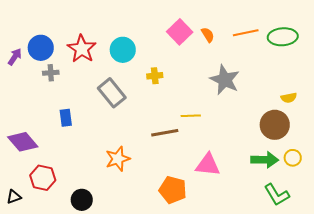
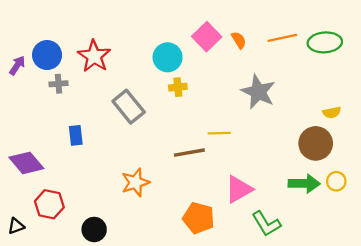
cyan circle: (123, 50) -> (168, 57), moved
pink triangle: (208, 165) -> (239, 189), turned -36
green L-shape: (277, 195) -> (266, 224), moved

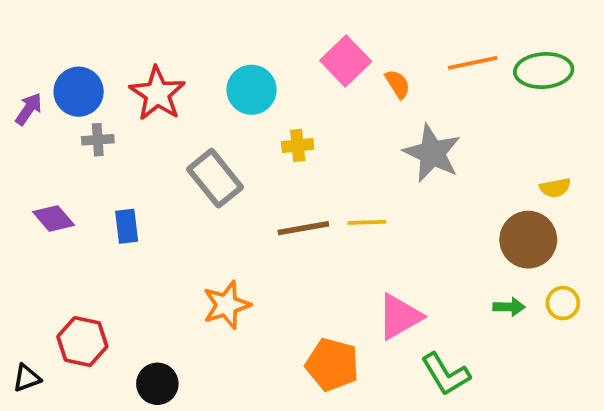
orange semicircle: (239, 40) -> (398, 84), moved
cyan circle: (168, 57) -> (252, 90), moved
brown line: (189, 153) -> (303, 228), moved
purple diamond: (26, 163) -> (54, 219), moved, size x0.7
green arrow: (304, 184) -> (509, 307), size x0.6

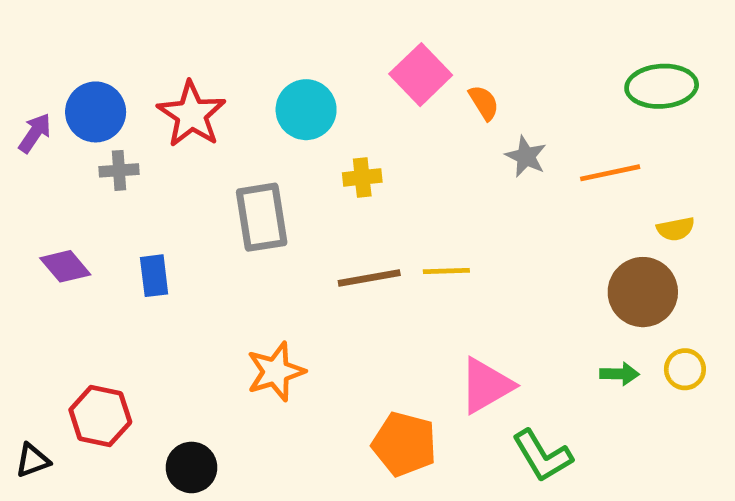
orange line: (473, 63) -> (610, 173), moved
gray star: (432, 153) -> (526, 156), moved, size x0.6
gray rectangle: (215, 178) -> (262, 217), turned 30

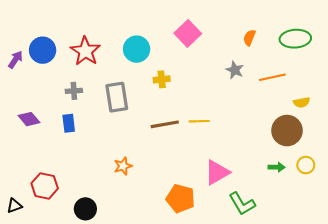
orange semicircle: (484, 103) -> (249, 38), moved, turned -126
gray cross: (119, 170) -> (74, 91), moved
orange star: (276, 372) -> (123, 166), size x0.7

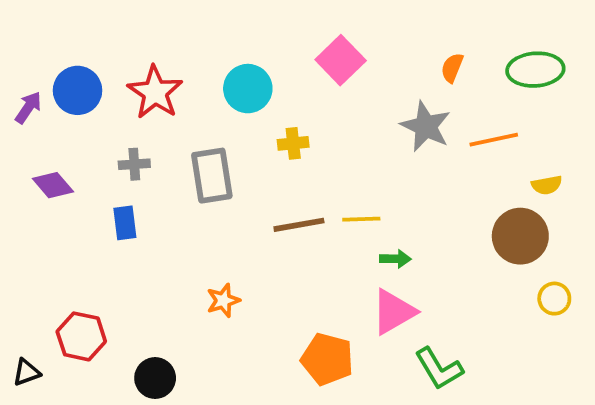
gray star: (235, 70) -> (426, 126), size x1.5
purple diamond: (29, 119) -> (53, 185), moved
green arrow: (277, 167) -> (395, 259), moved

